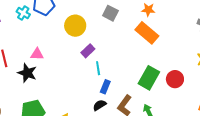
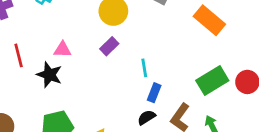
purple rectangle: (88, 51) -> (109, 46), moved
green rectangle: (149, 78) -> (212, 80), turned 30

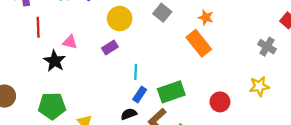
red line: (19, 55) -> (38, 27), moved
green rectangle: (212, 80) -> (171, 92), moved

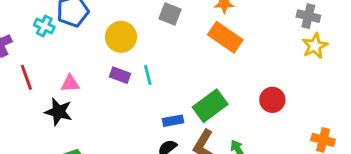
purple rectangle: (110, 47) -> (120, 75), turned 70
cyan line: (136, 72) -> (148, 75), moved
yellow star: (259, 86) -> (315, 46), moved
blue rectangle: (140, 95) -> (173, 121), turned 63

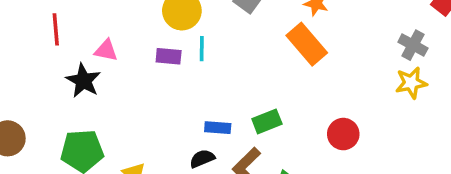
purple rectangle: (120, 75) -> (169, 56), turned -30
cyan line: (148, 75) -> (202, 49), moved
green rectangle: (210, 106) -> (267, 121), size x0.7

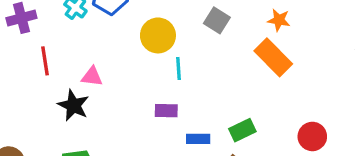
purple rectangle: (169, 56) -> (166, 111), moved

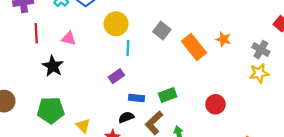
gray square: (217, 20) -> (162, 31), moved
orange star: (279, 20) -> (223, 39), moved
pink triangle: (92, 76) -> (69, 38), moved
purple rectangle: (166, 111) -> (116, 76), turned -42

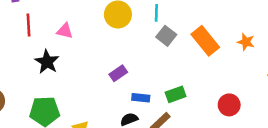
gray square: (162, 31) -> (166, 36), moved
orange star: (223, 39) -> (246, 42), moved
cyan line: (128, 48) -> (156, 13), moved

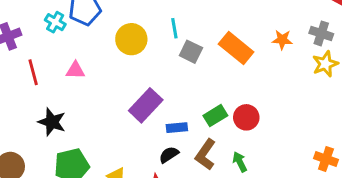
black star: (47, 62) -> (52, 122), moved
purple rectangle: (118, 73) -> (146, 105), size x1.6
red circle: (229, 105) -> (246, 117), moved

